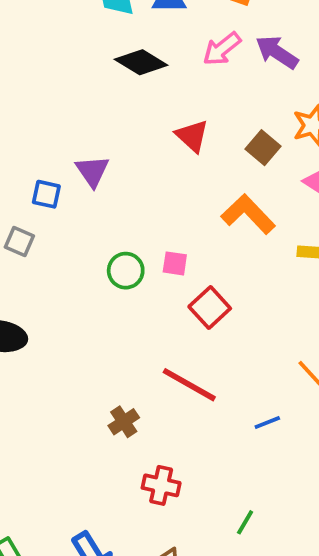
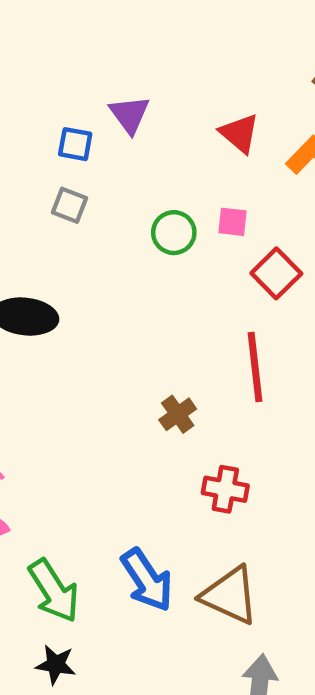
red triangle: (192, 136) -> (239, 133), moved
gray square: (19, 241) -> (70, 205), moved
red line: (189, 385) -> (255, 367), turned 56

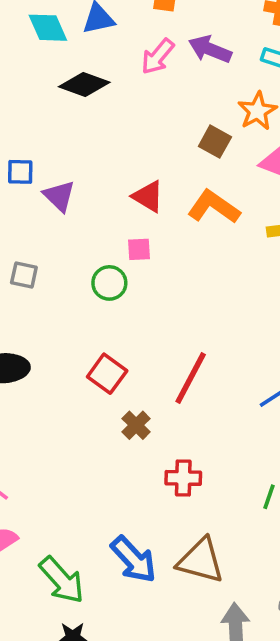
blue square: (75, 144) -> (20, 172), moved
pink square: (233, 222) -> (139, 249), moved
red square: (276, 273) -> (107, 374), moved
red line: (255, 367) -> (191, 378), turned 44

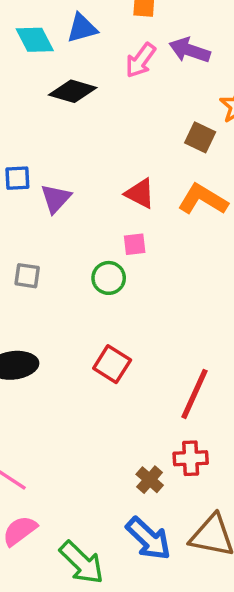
purple triangle: (59, 196) -> (56, 199), turned 32
red line: (191, 378) -> (195, 394), moved
brown cross: (136, 425) -> (150, 480), moved

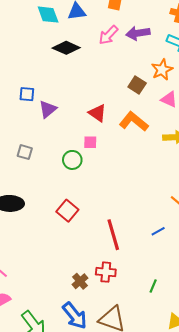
purple arrow: (190, 50) -> (138, 33), turned -35
red line: (195, 394) -> (113, 235), turned -48

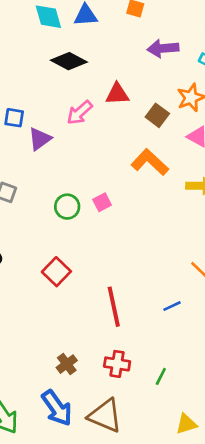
pink arrow: (108, 35) -> (80, 113), moved
red triangle: (97, 113) -> (117, 94), moved, turned -42
pink square: (90, 142) -> (102, 202), moved, turned -32
red cross: (106, 272) -> (117, 364), moved

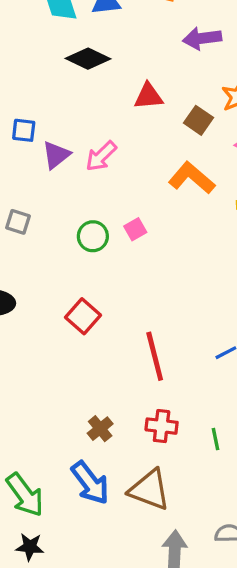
pink arrow: (80, 113) -> (101, 156), moved
green line: (161, 376) -> (216, 439), turned -36

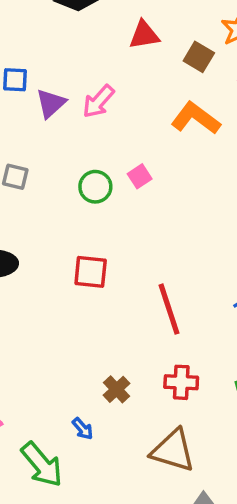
red square: (83, 316) -> (91, 272), turned -32
blue arrow: (90, 483) -> (83, 429), moved, size x0.5

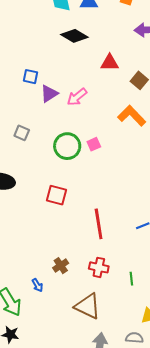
green circle: (95, 187) -> (67, 146), size x1.4

